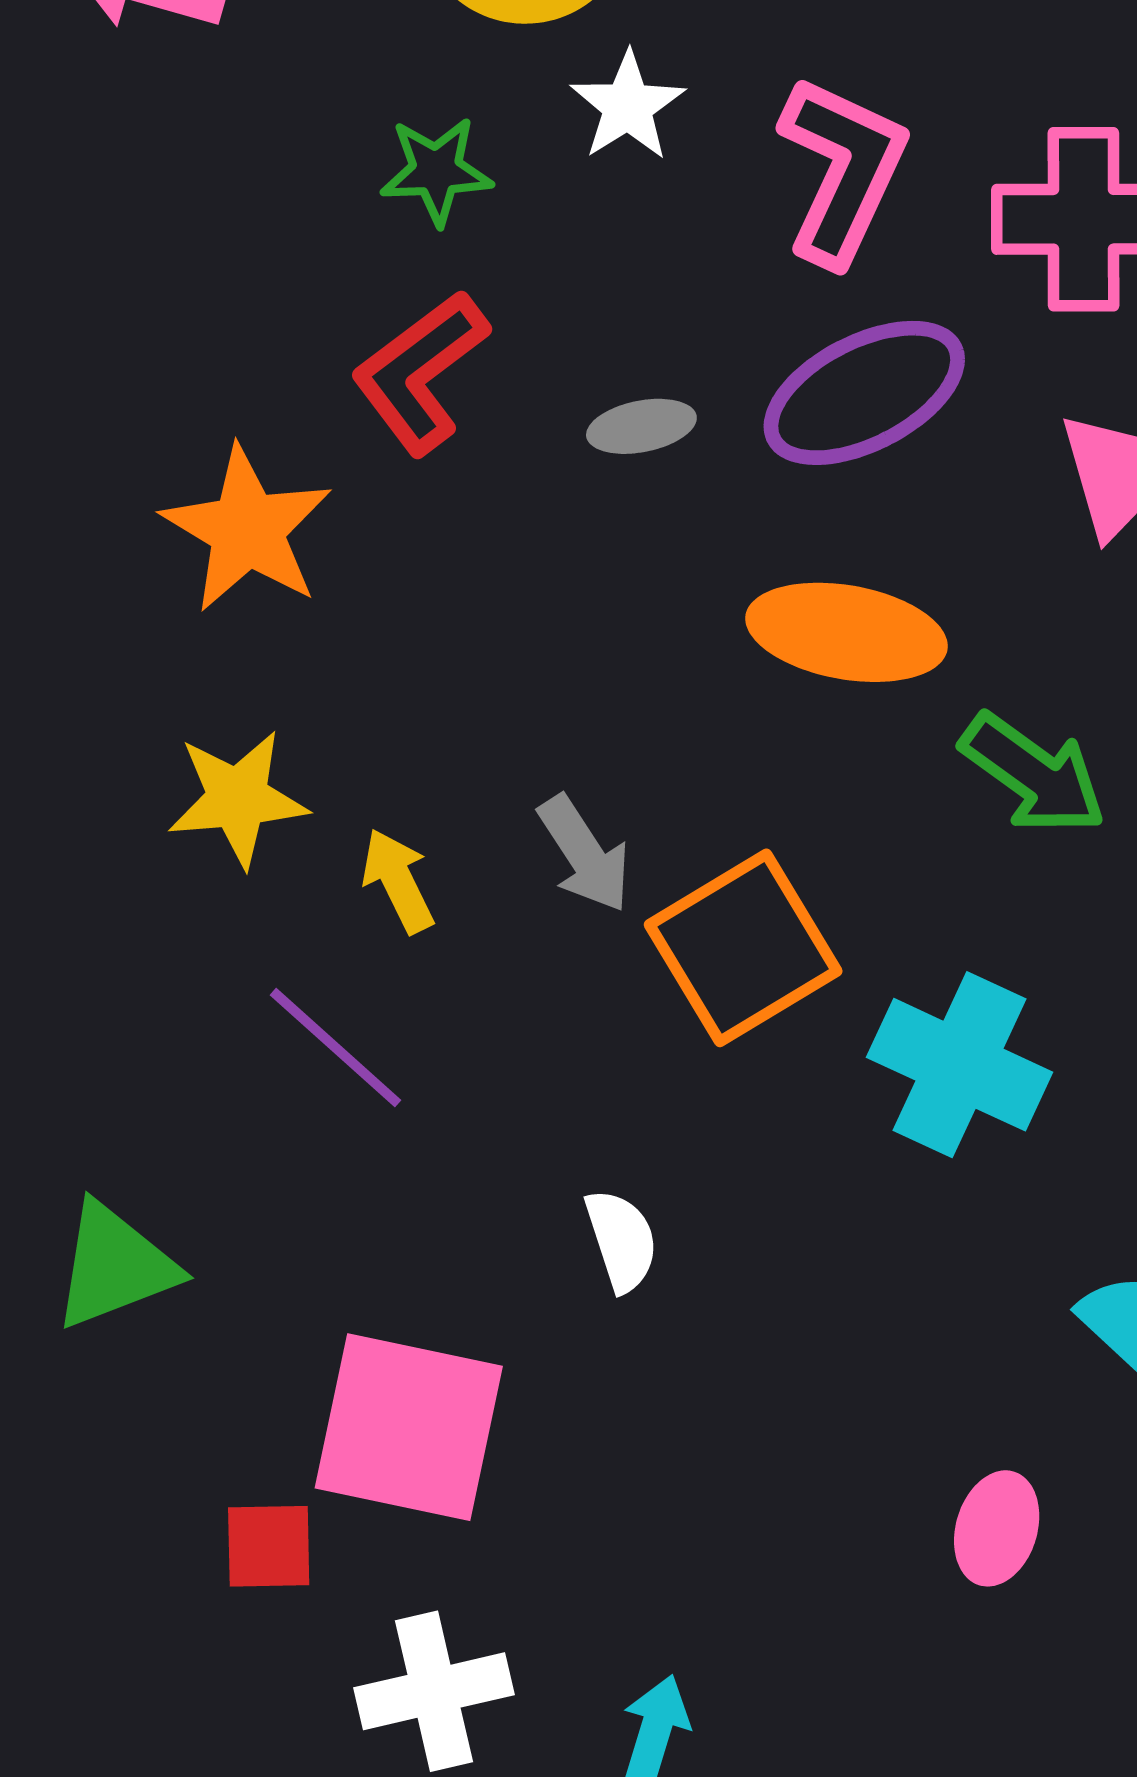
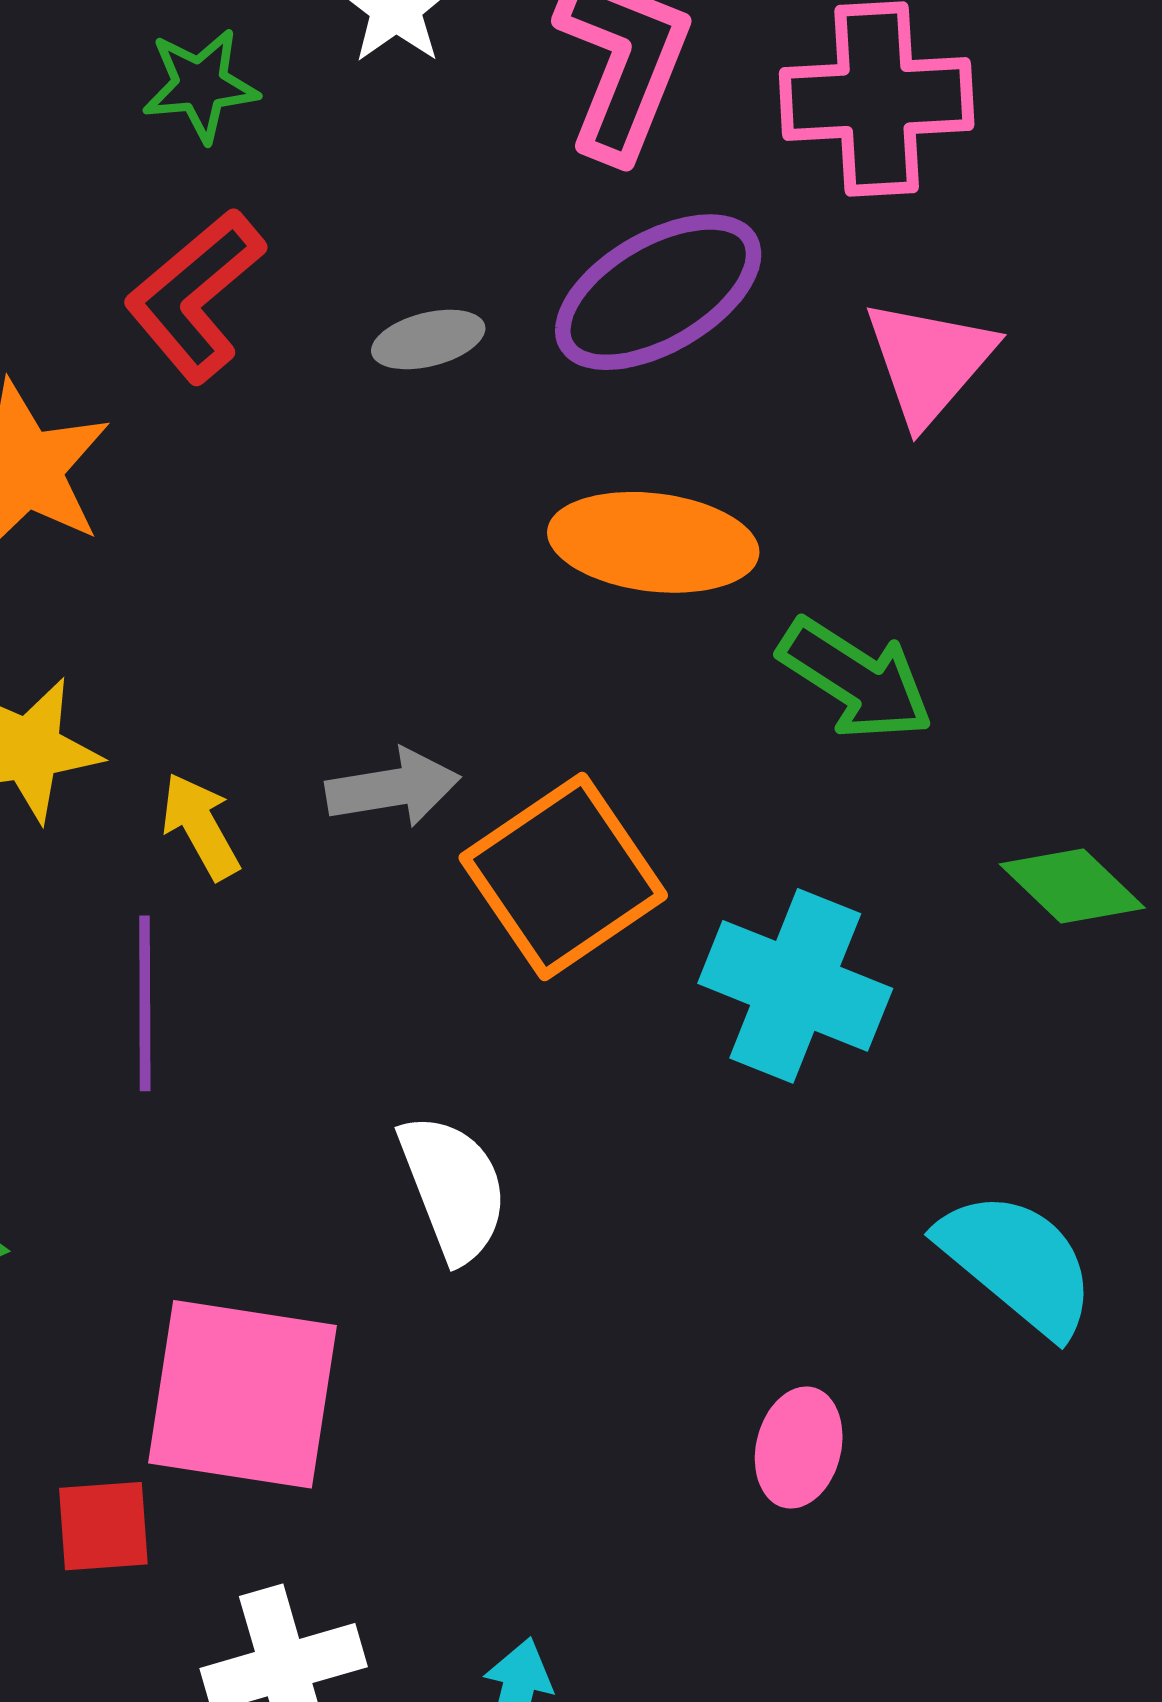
gray arrow: (584, 854) -> (393, 788), turned -63
purple line: (335, 1048) -> (145, 1003), turned 51
white semicircle: (621, 1240) -> (453, 1188), size x1.4
pink ellipse: (997, 1528) -> (799, 1448), moved

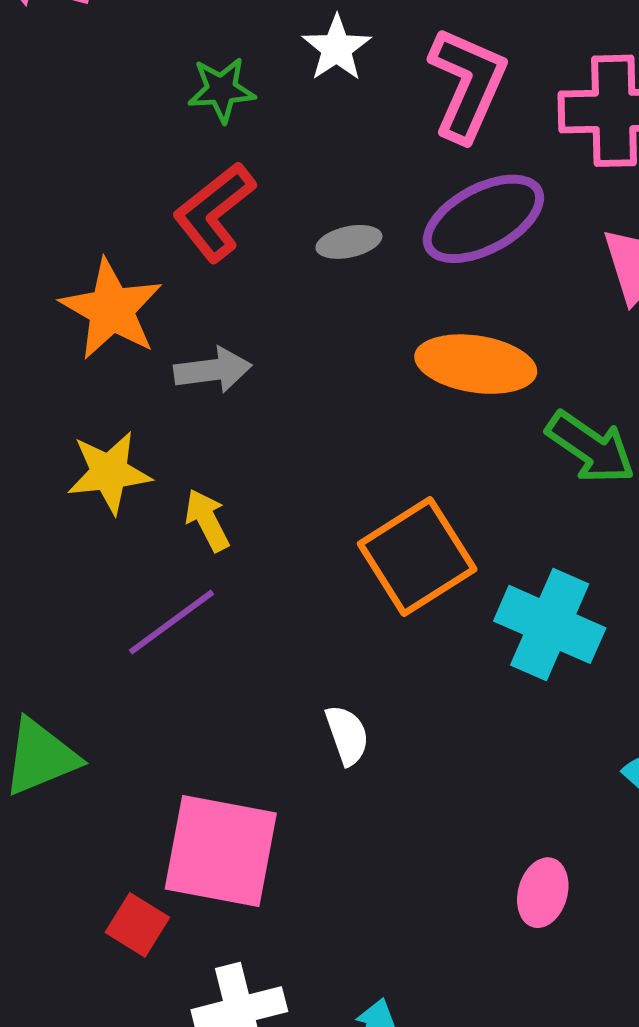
gray arrow: (393, 788) -> (213, 370), moved
purple line: (145, 1003) -> (172, 622), turned 52
white semicircle: (453, 1188) -> (347, 735), size x0.7
red square: (103, 1526) -> (137, 925), turned 34

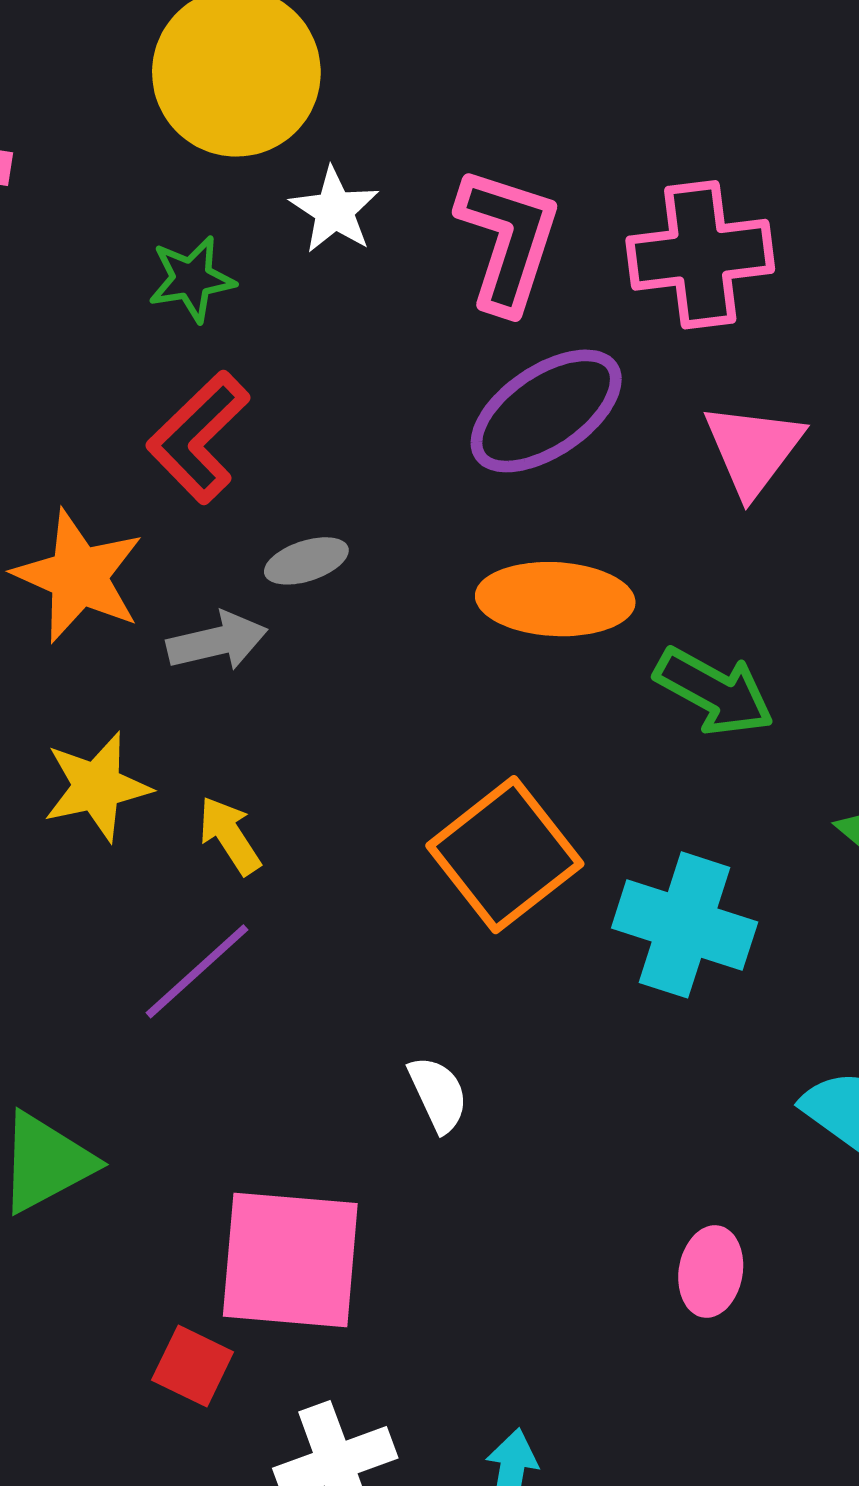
gray ellipse: (349, 242) -> (306, 561), moved

